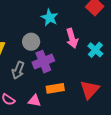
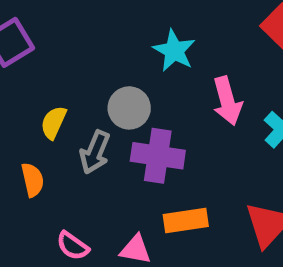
purple cross: (43, 62) -> (158, 156), turned 30
gray arrow: (18, 70) -> (95, 152), moved

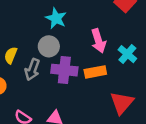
cyan star: (174, 51) -> (56, 18), moved
orange rectangle: (186, 220) -> (95, 72), moved

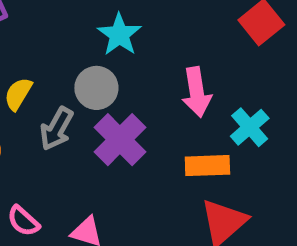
purple cross: (64, 70) -> (120, 140), turned 30
orange rectangle: (95, 72) -> (207, 166), moved

